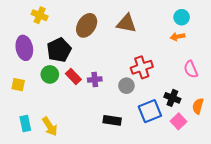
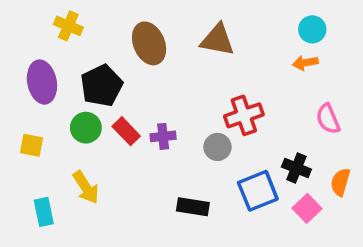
brown ellipse: (87, 25) -> (149, 43), turned -55
yellow arrow: (50, 127) -> (86, 187), moved

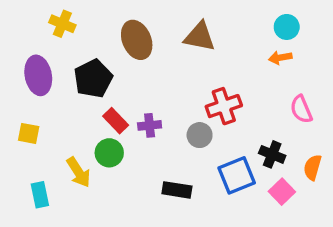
green circle: (86, 128) -> (109, 153), moved

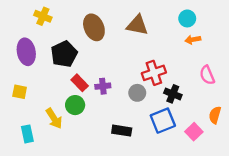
cyan circle: (287, 27) -> (187, 18), moved
black cross: (272, 154) -> (173, 94), moved

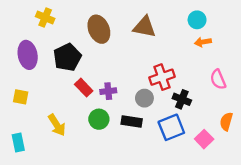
green circle: (75, 105) -> (99, 119), moved
black rectangle: (122, 131) -> (132, 121), moved
cyan rectangle: (27, 134) -> (18, 143), moved

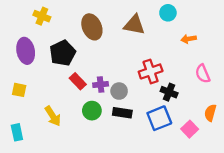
cyan circle: (197, 20) -> (168, 13), moved
gray circle: (144, 98) -> (119, 91), moved

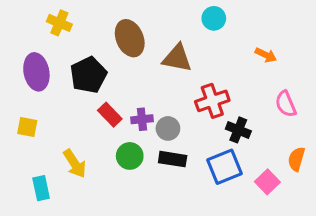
cyan circle: (168, 13) -> (214, 18), moved
brown triangle: (134, 25) -> (177, 58), moved
orange arrow: (189, 39) -> (266, 55), turned -144
cyan rectangle: (17, 132) -> (41, 188), moved

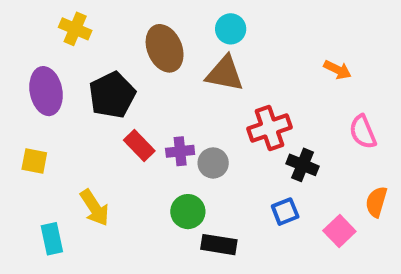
cyan circle: (214, 18) -> (231, 29), moved
green circle: (130, 156) -> (188, 212), moved
black rectangle: (173, 159) -> (219, 245), moved
blue square: (225, 167) -> (285, 212), size x0.6

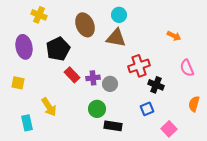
pink square: (339, 231) -> (169, 129), moved

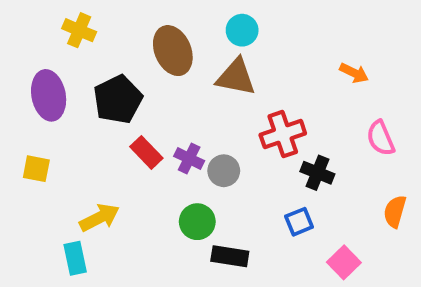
purple cross: (93, 78) -> (189, 159), turned 32
yellow arrow: (49, 107) -> (99, 218), turned -84
cyan rectangle: (27, 123) -> (75, 258), moved

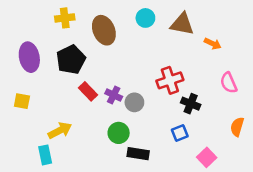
yellow cross: (79, 30) -> (65, 18), moved, turned -30
brown triangle: (236, 77) -> (182, 24), moved

